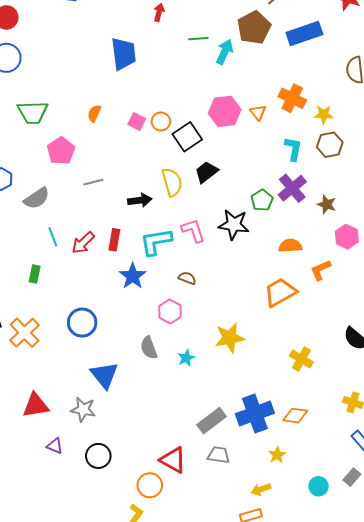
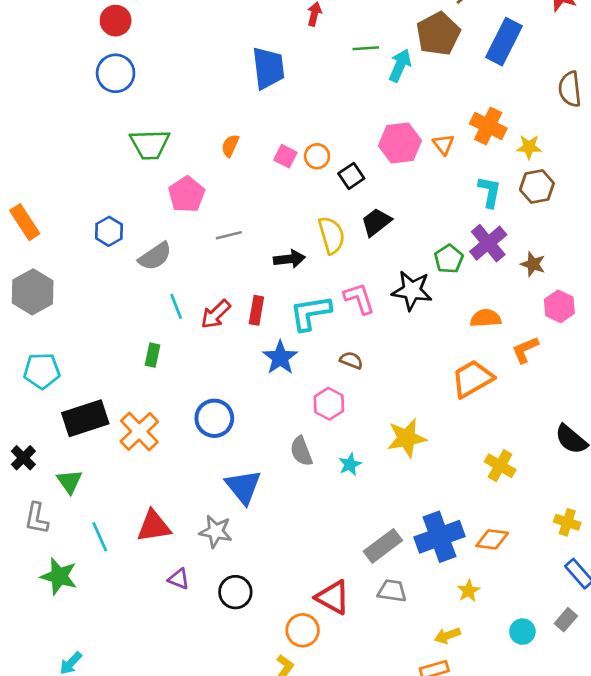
blue rectangle: (304, 34) -> (504, 42), turned -44
black square: (187, 137) -> (351, 176), size x0.7

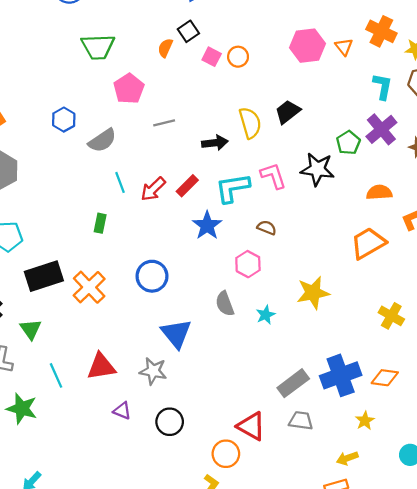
black square: (351, 176) -> (188, 31), moved
red rectangle: (256, 310) -> (187, 186), turned 35

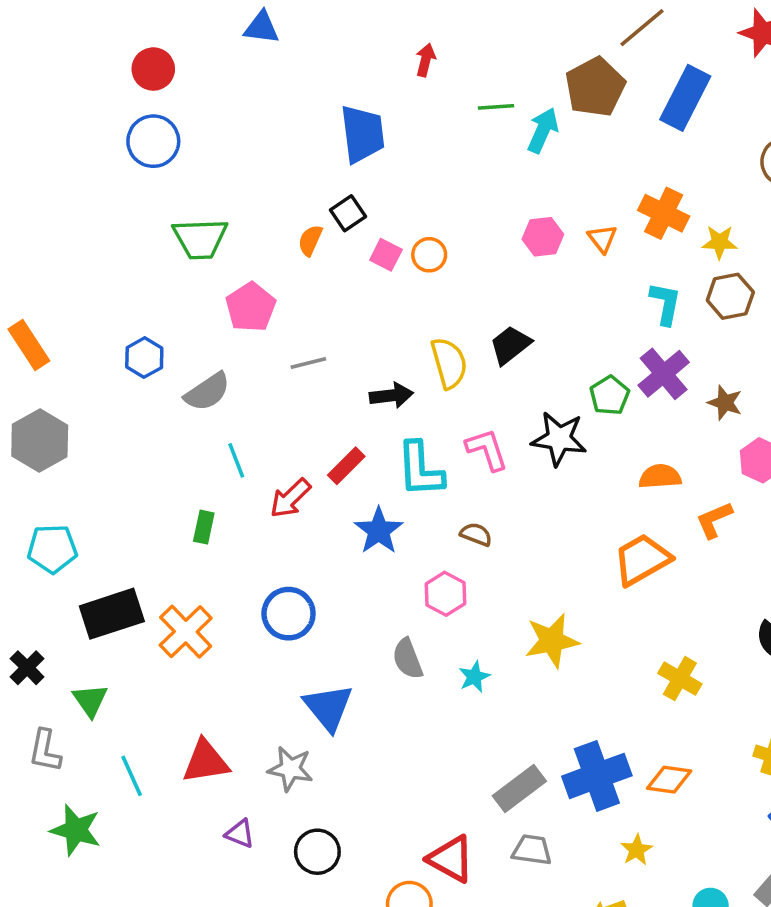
pink hexagon: (308, 46) -> (543, 237), size x0.7
cyan L-shape: (233, 188) -> (420, 469), turned -84
red arrow: (153, 189) -> (290, 498), moved

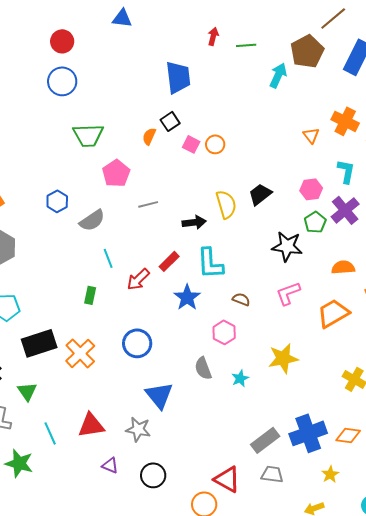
green line: (496, 107) -> (246, 45), moved
pink hexagon: (543, 237) -> (311, 189), moved
pink L-shape: (487, 450) -> (288, 293), moved, turned -92

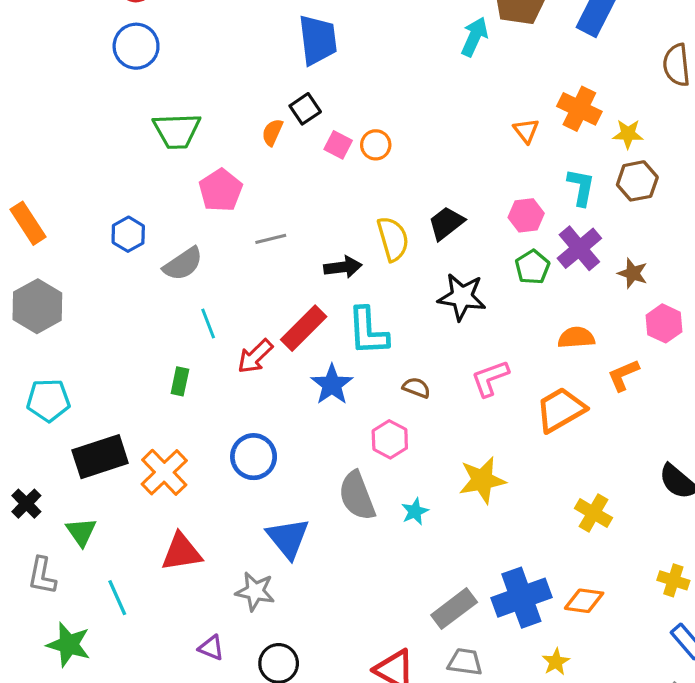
black star: (287, 246) -> (462, 297), moved
red rectangle: (169, 261) -> (304, 328), size x1.4
gray semicircle: (203, 368) -> (357, 496), size x1.4
red triangle: (91, 425) -> (181, 552), moved

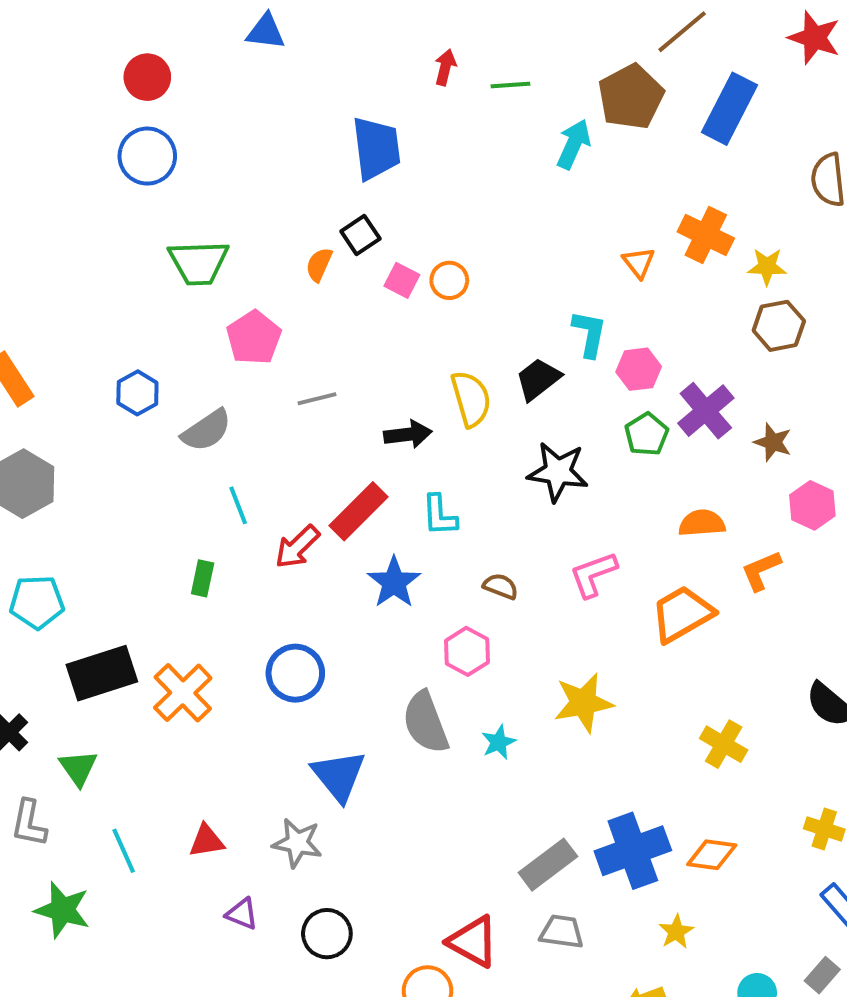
cyan L-shape: (581, 187) -> (589, 334), moved
cyan L-shape: (368, 331) -> (439, 515), size x0.7
red triangle: (181, 552) -> (207, 841), moved, size x0.7

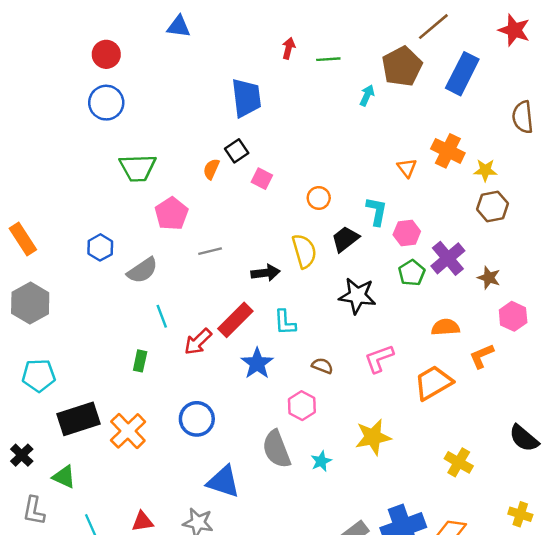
cyan arrow: (574, 144) -> (367, 95), size x0.7
orange circle: (449, 280) -> (319, 198), moved
green triangle: (78, 768) -> (64, 477), turned -30
blue triangle: (339, 776) -> (223, 482), turned -33

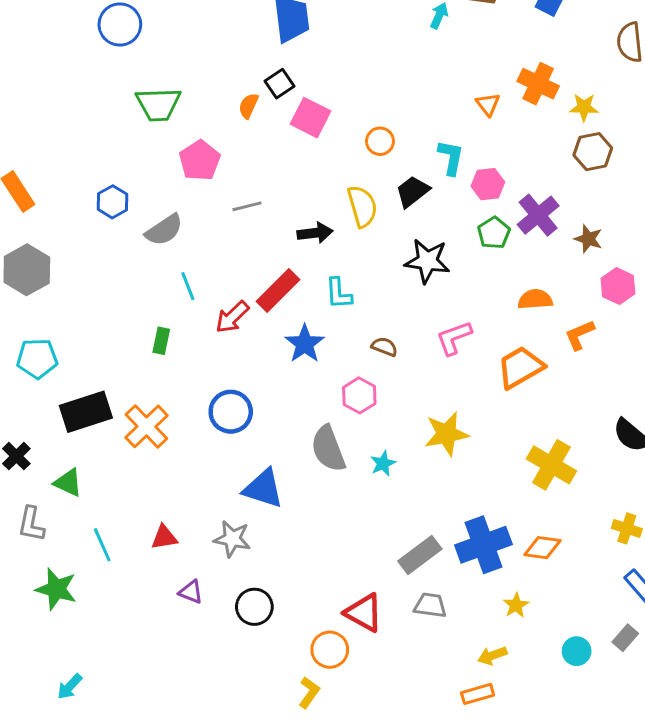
pink square: (262, 179) -> (311, 118), size x1.5
yellow cross: (459, 462) -> (551, 465), size x1.4

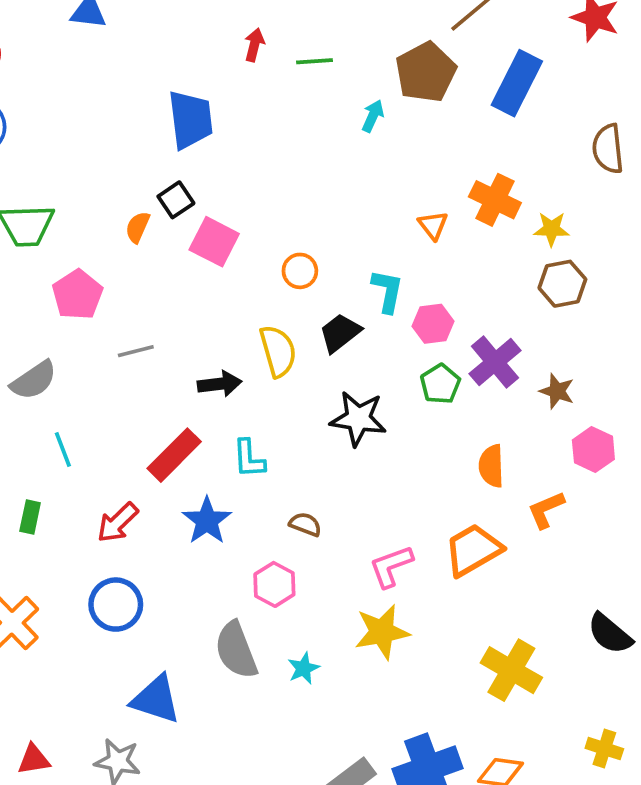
orange semicircle: (535, 299) -> (491, 466), turned -88
red arrow: (232, 317) -> (118, 522), moved
pink L-shape: (454, 338) -> (391, 566), moved

